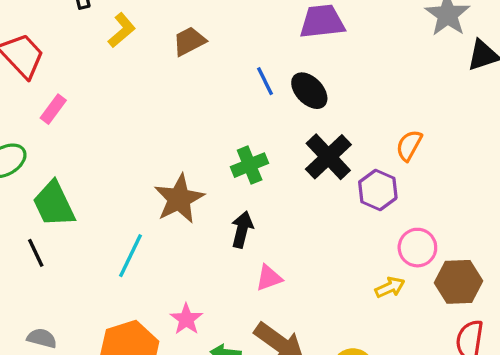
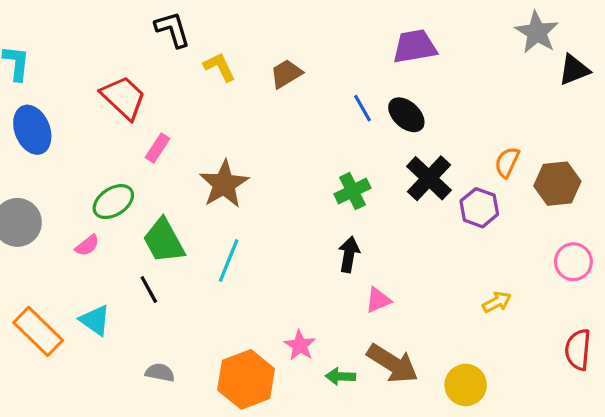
yellow L-shape: (122, 30) -> (220, 67), turned -72
brown star: (179, 199) -> (224, 184), moved
pink circle: (417, 248) -> (573, 262), moved
cyan line: (130, 256) -> (229, 261), moved
brown hexagon: (459, 282) -> (557, 184), moved

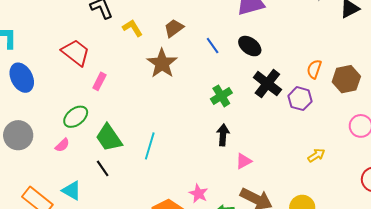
blue line: (363, 108) -> (213, 46), moved
brown star: (224, 184) -> (162, 63), moved

